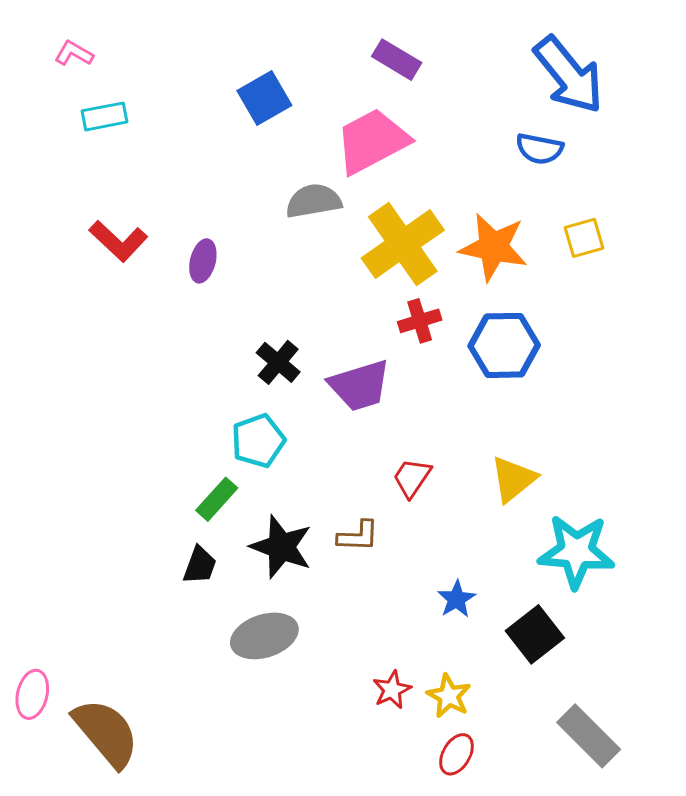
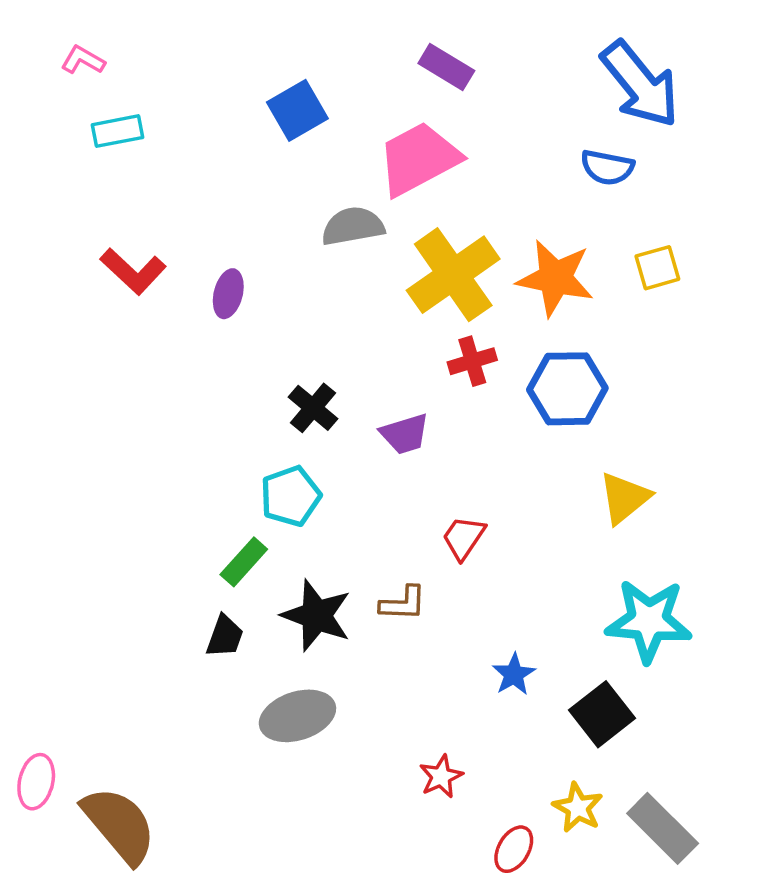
purple trapezoid: (360, 385) -> (405, 434), size x0.7
yellow triangle: (513, 479) -> (625, 498), moved
yellow star: (449, 696) -> (578, 808), moved

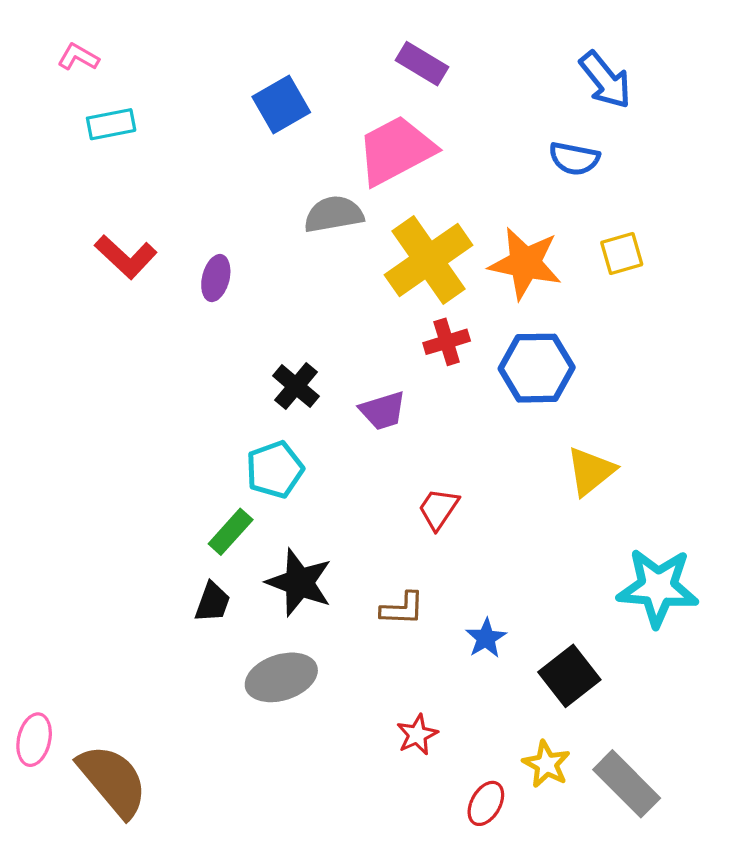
blue arrow: (640, 84) -> (605, 80), size x0.7
brown L-shape: (403, 603) -> (402, 609), moved
cyan star: (649, 621) -> (658, 587), moved

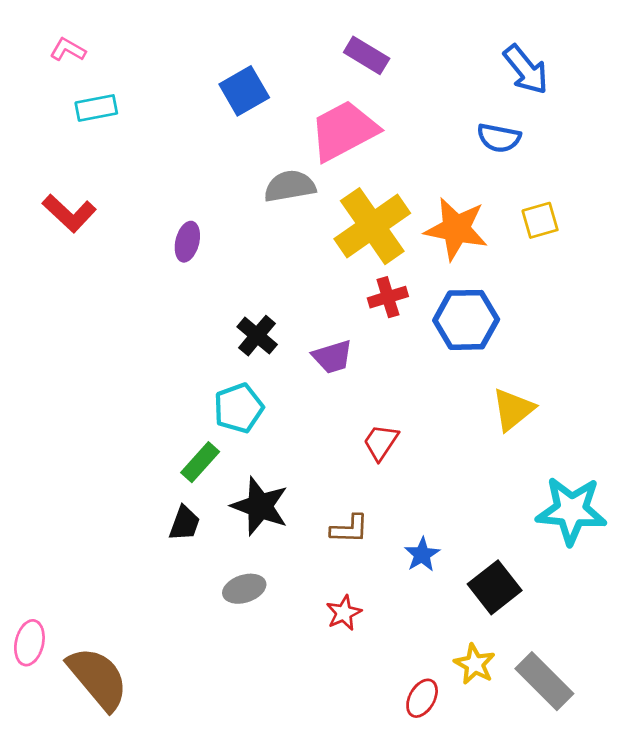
red L-shape: (126, 257) -> (69, 213), moved
gray ellipse: (281, 677) -> (244, 589), size x0.7
red star: (417, 735) -> (344, 613), moved

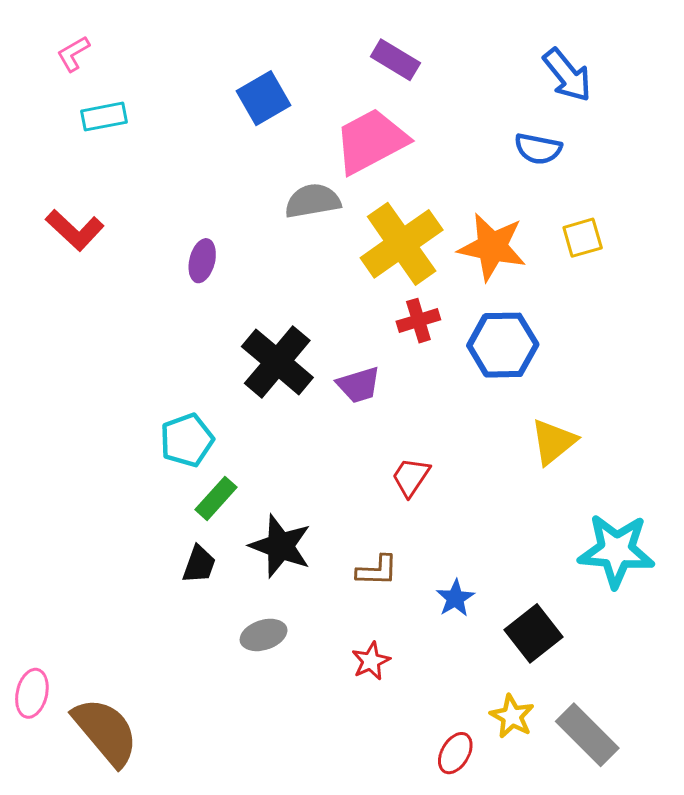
pink L-shape: (68, 50) -> (73, 54), turned -60
black cross: (257, 336) -> (277, 362), size x1.6
cyan pentagon: (239, 408) -> (187, 440), moved

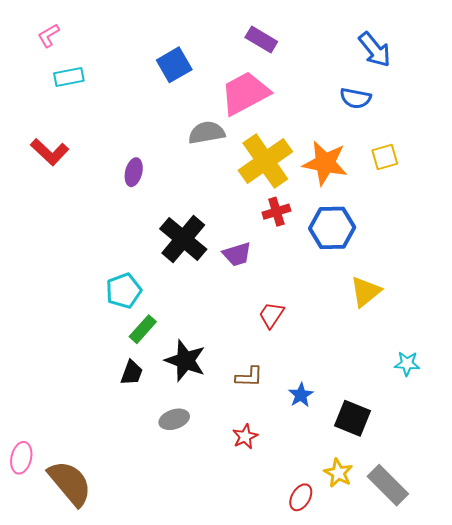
cyan star: (616, 551) -> (407, 364), size x0.5
black square: (533, 633) -> (352, 418), turned -30

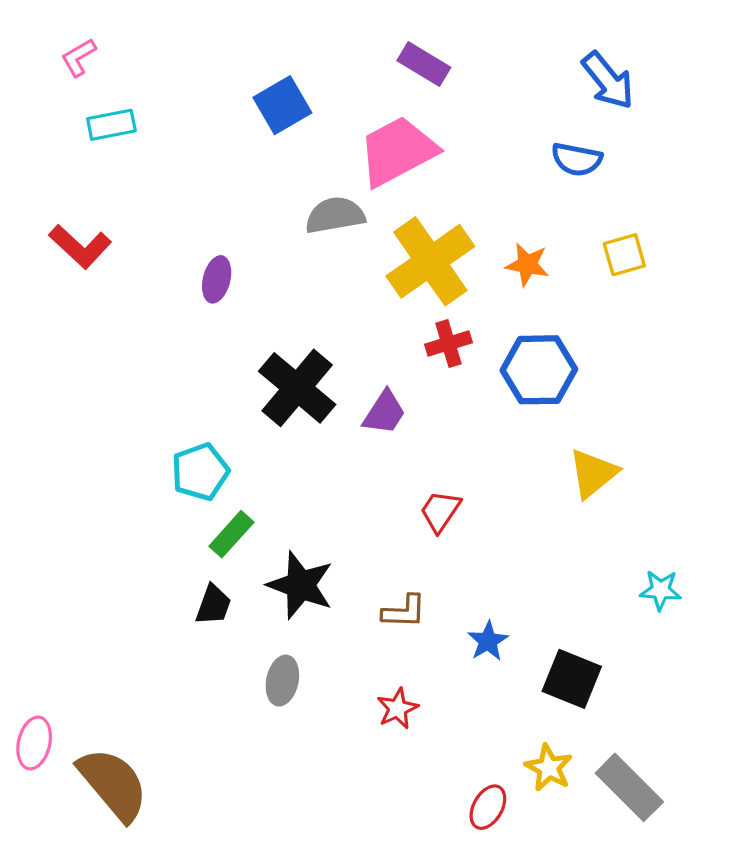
orange star: (325, 163) -> (527, 265), size x0.6
purple trapezoid: (237, 254) -> (384, 413), turned -40
gray ellipse: (174, 419) -> (282, 681), turned -60

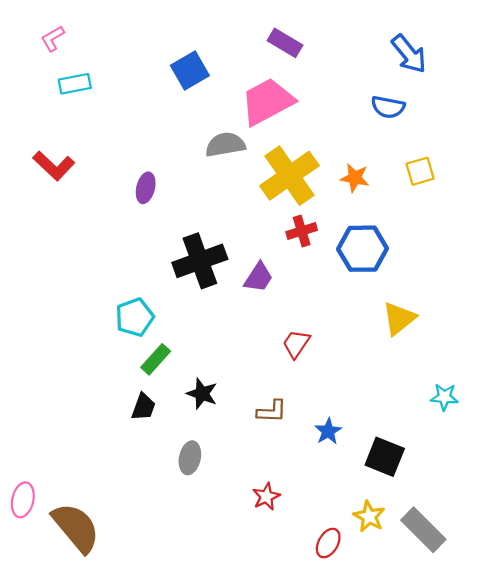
black cross: (297, 388) -> (200, 261), turned 30
black star: (300, 585) -> (202, 394), size x0.7
red star: (397, 708) -> (266, 497), moved

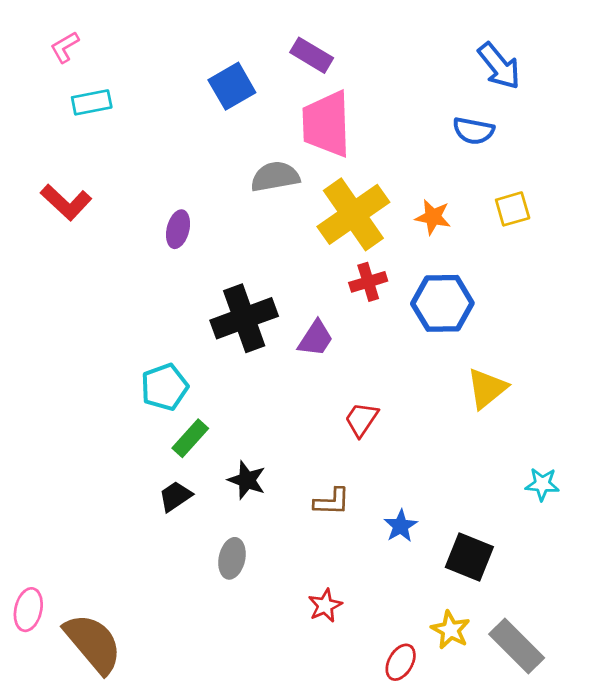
purple rectangle: (285, 43) -> (312, 55), moved
pink trapezoid: (267, 102) -> (326, 124), turned -64
black trapezoid: (143, 407) -> (175, 496), turned -144

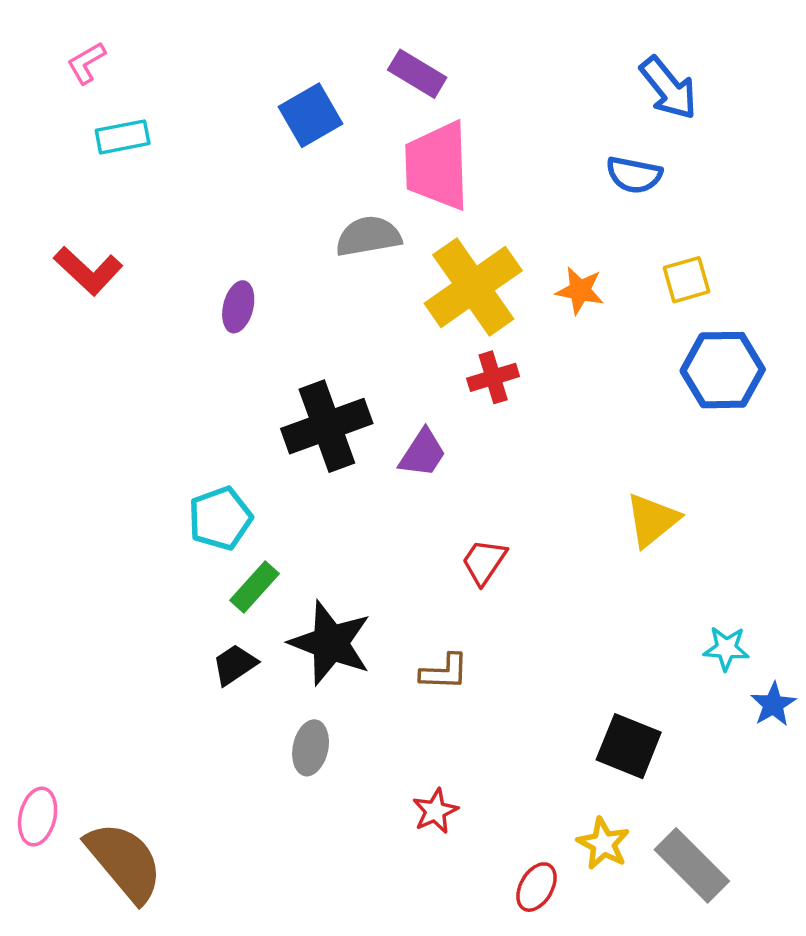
blue hexagon: (442, 303) -> (723, 370), moved
black star: (247, 480) -> (330, 643), size x1.6
blue star: (401, 526) -> (773, 704), moved

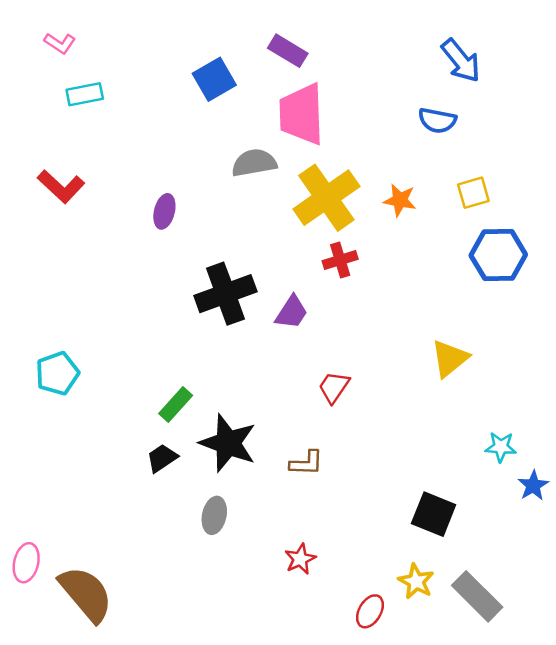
pink L-shape: (86, 63) -> (60, 43), turned -116
cyan pentagon: (220, 518) -> (57, 373), moved

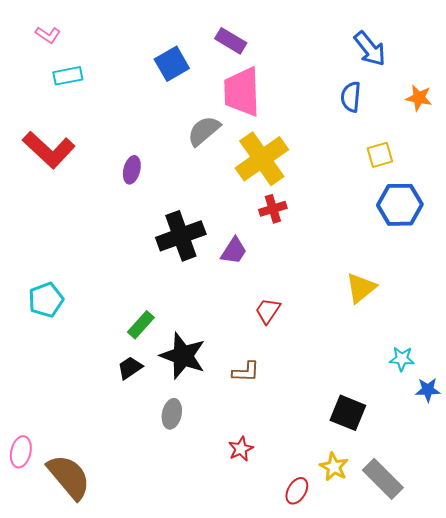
blue semicircle: (437, 120) -> (351, 97), turned 84
gray semicircle: (254, 163) -> (204, 131), turned -30
red L-shape: (61, 186) -> (49, 150), size x1.4
orange star: (400, 200) -> (419, 98), moved
blue star: (533, 485) -> (428, 390), turned 30

